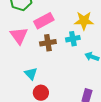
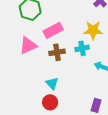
pink triangle: (19, 36) -> (28, 45), turned 42
cyan triangle: (31, 74) -> (52, 83), moved

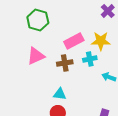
pink rectangle: (53, 30) -> (74, 41), moved
cyan triangle: (52, 83) -> (60, 94), turned -40

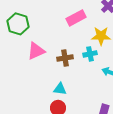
green hexagon: (38, 20) -> (18, 24), moved
pink rectangle: (74, 41) -> (76, 18), moved

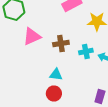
cyan cross: (90, 54) -> (86, 52), moved

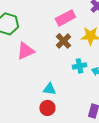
brown cross: (61, 44) -> (63, 41), moved, turned -35

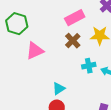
cyan triangle: (49, 89) -> (59, 89), turned -40

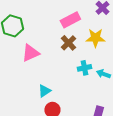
cyan triangle: (59, 89) -> (44, 91), moved

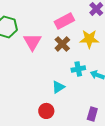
pink triangle: (30, 53) -> (32, 42), moved, turned -36
cyan triangle: (44, 91) -> (58, 87), moved

